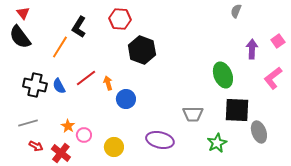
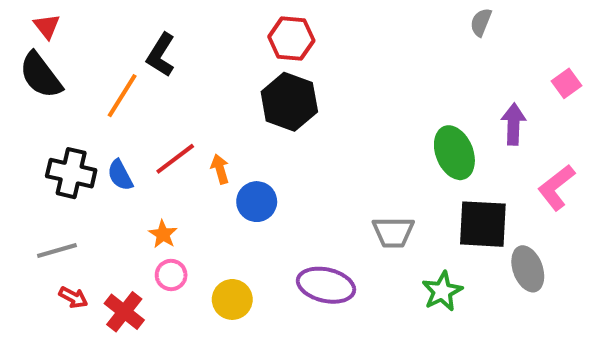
red hexagon: (120, 19) -> (291, 39), moved
purple arrow: (252, 49) -> (514, 124), moved
pink L-shape: (273, 78) -> (556, 187), moved
orange star: (68, 126) -> (163, 234), moved

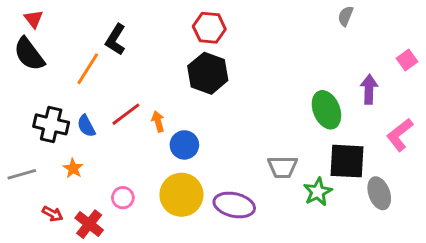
orange star: (163, 234) -> (73, 168), moved
gray line: (57, 251) -> (22, 174), moved
green star: (442, 291) -> (318, 192), moved
yellow circle: (232, 299) -> (181, 195), moved, size x1.5

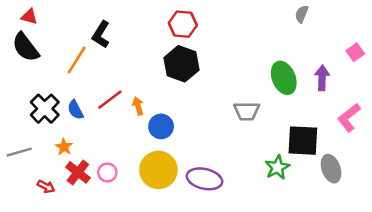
red triangle: (34, 19) -> (29, 17), turned -36
green ellipse: (326, 110) -> (284, 78), moved
black cross: (51, 124) -> (45, 109), turned 32
gray trapezoid: (283, 167) -> (247, 111), moved
red cross: (89, 224) -> (78, 172), moved

